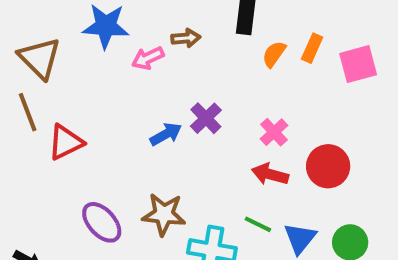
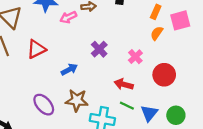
orange semicircle: (274, 54) -> (157, 33), moved
blue arrow: (166, 134) -> (69, 69), moved
red triangle: (66, 142) -> (36, 49), moved
red arrow: (270, 174) -> (124, 84), moved

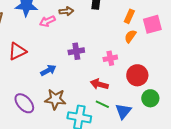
purple cross: (99, 49) -> (76, 51), turned 35
pink cross: (135, 57) -> (110, 58), turned 32
green circle: (176, 115) -> (150, 98), moved

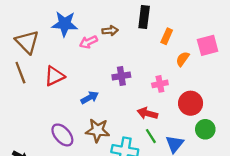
orange rectangle: (129, 16) -> (167, 36), moved
green line: (102, 104) -> (151, 136), turned 32

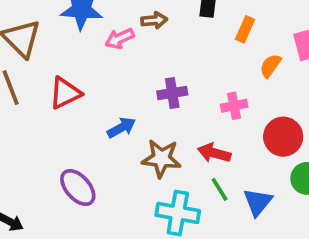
brown star: (98, 130) -> (161, 158), moved

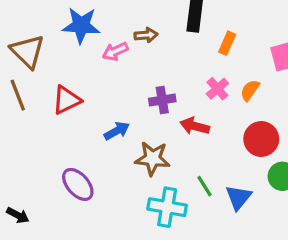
orange semicircle: (270, 66) -> (250, 90), moved
pink cross: (234, 106) -> (217, 89), moved, turned -30
red arrow: (214, 153) -> (195, 126), moved

